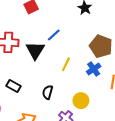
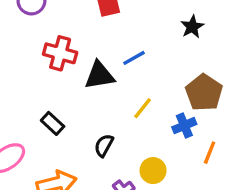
black triangle: (35, 50) -> (99, 75), turned 36

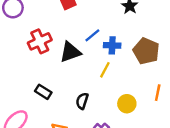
red cross: (60, 53) -> (40, 41), turned -30
blue cross: (184, 126) -> (112, 45), moved, turned 35
yellow circle: (153, 171) -> (127, 104), moved

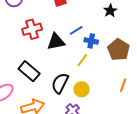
black rectangle: (43, 92) -> (29, 71), size x1.5
black semicircle: (82, 101) -> (60, 83), size x1.5
yellow circle: (127, 104) -> (82, 89), moved

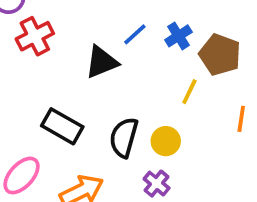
red cross: (32, 29) -> (35, 36), moved
blue cross: (91, 41) -> (178, 36), moved, turned -32
yellow line: (82, 60) -> (189, 92), moved

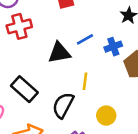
yellow line: (189, 92) -> (85, 81), moved, turned -30
yellow circle: (166, 141) -> (106, 116), moved

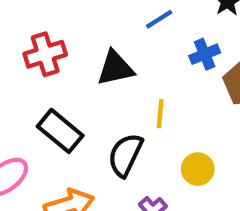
red cross: (19, 26) -> (45, 54), moved
blue line: (85, 39) -> (159, 19), moved

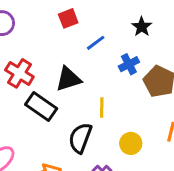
red cross: (45, 54) -> (19, 73), turned -36
black rectangle: (60, 131) -> (41, 106), moved

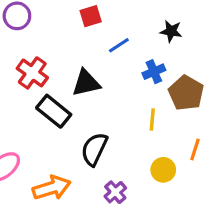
black star: (142, 27) -> (171, 31), turned -30
yellow line: (102, 108) -> (152, 119), moved
yellow circle: (131, 143) -> (163, 170), moved

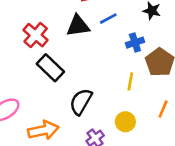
black triangle: (86, 83) -> (78, 26), moved
yellow circle: (163, 170) -> (125, 122), moved

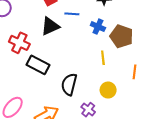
blue line: (108, 19) -> (72, 14), turned 48
blue cross: (135, 43) -> (98, 27), turned -32

